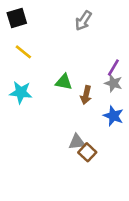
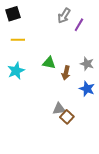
yellow line: (23, 52) -> (18, 40), turned -40
purple line: (113, 68) -> (79, 25), moved
cyan star: (21, 92) -> (16, 71), turned -30

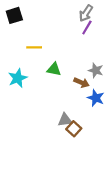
gray arrow: (64, 16) -> (86, 13), moved
yellow line: (18, 40) -> (34, 47), moved
brown arrow: (66, 73) -> (81, 83), moved, turned -80

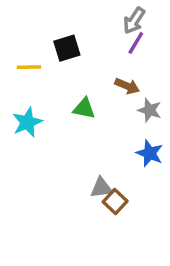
black square: (14, 15) -> (67, 48), moved
yellow line: (34, 47) -> (29, 67), moved
brown arrow: (81, 83) -> (127, 86), moved

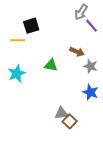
purple line: (136, 43) -> (92, 26), moved, turned -72
black square: (67, 48) -> (31, 26), moved

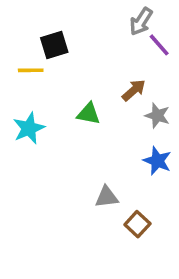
brown arrow: (77, 52) -> (134, 90), turned -64
brown square: (70, 121) -> (137, 224), moved

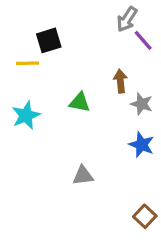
brown arrow: (134, 90) -> (120, 81), turned -55
gray triangle: (107, 197) -> (83, 176), moved
brown square: (137, 224) -> (145, 216), moved

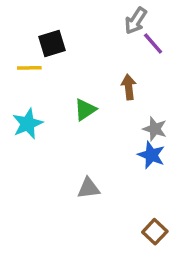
green triangle: (80, 102) -> (85, 110), turned -45
gray star: (142, 104) -> (155, 129), moved

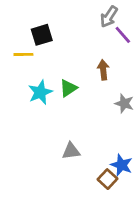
cyan star: (28, 124) -> (40, 92), moved
blue star: (151, 155) -> (121, 165), moved
brown square: (155, 232) -> (107, 179), moved

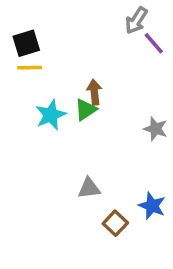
black square: (42, 35) -> (26, 43), moved
brown arrow: (103, 70) -> (94, 92), moved
brown square: (107, 179) -> (115, 223), moved

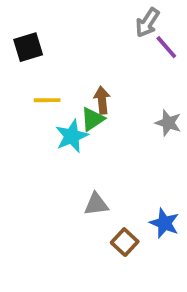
yellow line: (30, 68) -> (47, 100), moved
cyan star: (51, 115) -> (72, 136), moved
gray star: (156, 129) -> (168, 123), moved

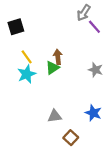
yellow line: (47, 100) -> (27, 57), turned 56
cyan star: (72, 136) -> (27, 74), moved
blue star: (164, 223) -> (93, 113), moved

